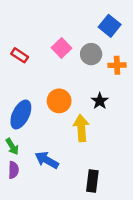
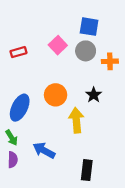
blue square: (110, 26) -> (89, 27), moved, turned -30
red rectangle: (20, 55) -> (18, 52), turned -49

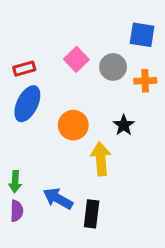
blue square: (89, 27) -> (142, 35), moved
blue ellipse: (20, 108) -> (27, 104), moved
green arrow: (12, 138) -> (15, 182), turned 35
black rectangle: (87, 170) -> (92, 214), moved

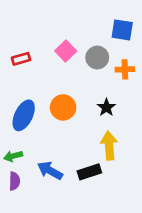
blue ellipse: (27, 104) -> (24, 115), moved
yellow arrow: (101, 159) -> (109, 146), moved
green arrow: (15, 182) -> (13, 156), turned 72
black rectangle: (92, 214) -> (89, 172), moved, turned 65

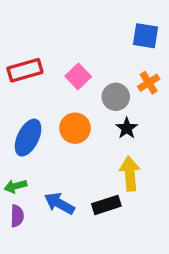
pink square: (66, 51) -> (78, 76), moved
gray circle: (97, 58) -> (116, 97), moved
red rectangle: (21, 59) -> (25, 70), size x1.5
orange cross: (125, 69) -> (149, 83), turned -30

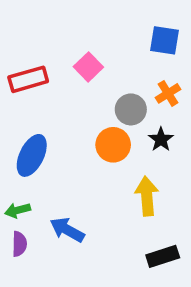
pink square: (78, 76) -> (88, 67), moved
orange circle: (75, 128) -> (113, 145), moved
black star: (127, 128) -> (161, 140), moved
black rectangle: (106, 205) -> (163, 256), moved

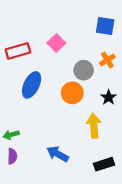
black star: (161, 140) -> (109, 97), moved
blue ellipse: (32, 155) -> (32, 85), moved
blue arrow: (67, 230) -> (58, 154), moved

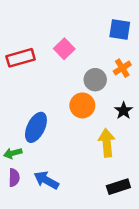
blue ellipse: (32, 85) -> (36, 127), moved
blue arrow: (58, 154) -> (46, 180), moved

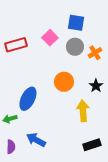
blue square: (120, 29) -> (76, 23), moved
gray circle: (95, 80) -> (75, 47), moved
purple semicircle: (14, 178) -> (11, 147), moved

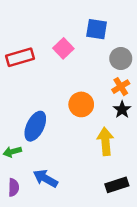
gray circle: (75, 47) -> (121, 59), moved
orange cross: (95, 53) -> (121, 87), moved

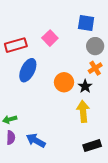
blue square: (97, 29) -> (86, 23), moved
black star: (122, 110) -> (85, 86), moved
blue ellipse: (35, 126) -> (28, 70), moved
purple semicircle: (14, 187) -> (11, 137), moved

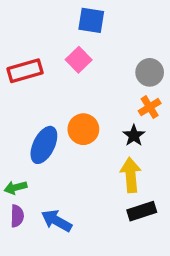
blue square: (86, 23) -> (91, 20), moved
blue ellipse: (28, 70) -> (44, 145), moved
orange circle: (64, 82) -> (83, 129), moved
black rectangle: (92, 146) -> (142, 211), moved

